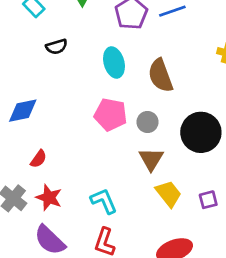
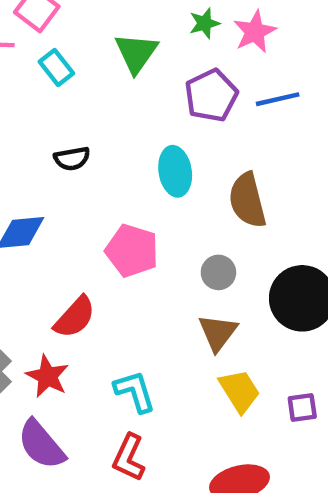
black semicircle: (57, 47) -> (72, 159), moved
pink pentagon: (111, 115) -> (132, 251), moved
red semicircle: (39, 159) -> (75, 317), moved, size x1.5

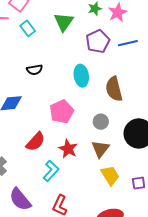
pink pentagon: (132, 251) -> (62, 112), turned 30
red star: (47, 376) -> (68, 149), moved
cyan L-shape: (135, 391) -> (51, 171), moved, turned 60

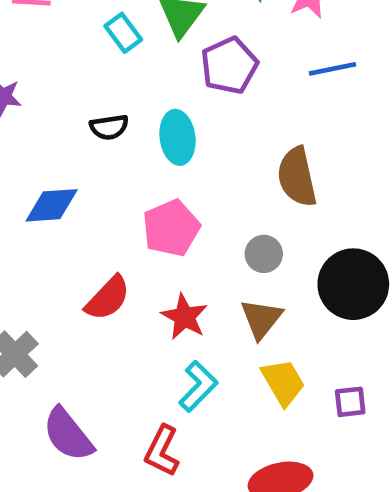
cyan rectangle: (28, 28) -> (123, 33), moved
purple pentagon: (98, 41) -> (229, 66), moved
cyan ellipse: (81, 76) -> (178, 137), moved
cyan L-shape: (51, 171) -> (198, 386), moved

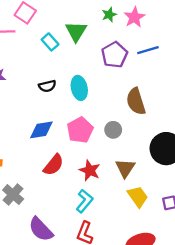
purple pentagon: (229, 66) -> (114, 55), moved
blue diamond: (52, 205) -> (41, 130), moved
gray circle: (264, 254) -> (113, 130), moved
cyan L-shape: (198, 386) -> (85, 201), moved

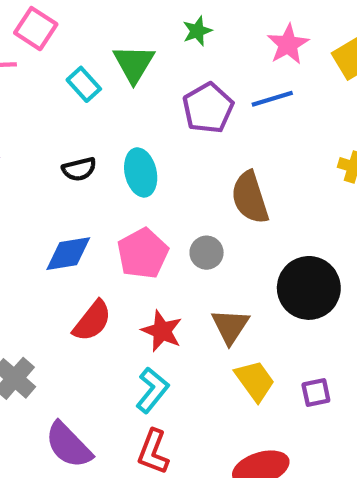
pink star: (134, 17) -> (288, 44), moved

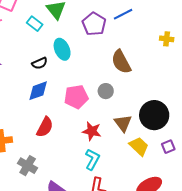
cyan ellipse: (141, 172) -> (62, 49), moved
pink pentagon: (143, 253) -> (76, 97), turned 30
blue diamond: (68, 254) -> (38, 91), moved
black circle: (309, 288) -> (154, 115), moved
red semicircle: (92, 321) -> (45, 127), moved

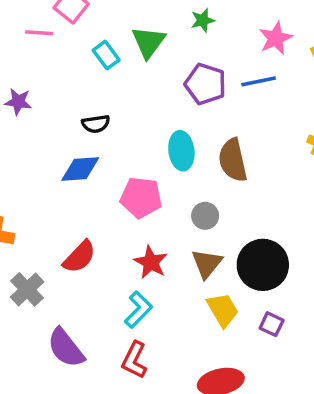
purple pentagon: (94, 24) -> (205, 84), turned -30
cyan ellipse: (62, 49) -> (181, 151), moved
gray circle: (106, 91) -> (205, 216), moved
red semicircle: (45, 127) -> (79, 257), moved
purple square: (168, 147) -> (272, 324), turned 32

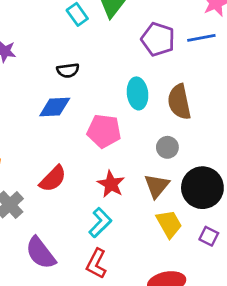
gray circle: (205, 216) -> (167, 147), moved

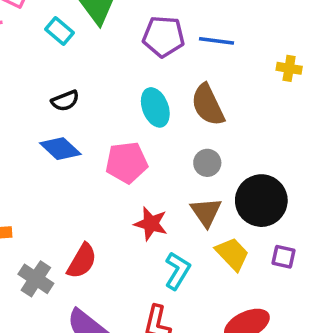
blue line: (201, 38) -> (217, 41), moved, turned 32
blue diamond: (55, 107) -> (60, 149), turned 60
red semicircle: (53, 179) -> (82, 261), moved
cyan L-shape: (100, 223) -> (177, 271), moved

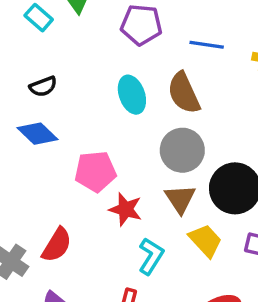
blue line: (217, 41) -> (207, 45), moved
pink pentagon: (126, 162) -> (95, 171), moved
gray circle: (207, 163) -> (182, 150), size x1.6

